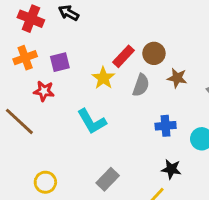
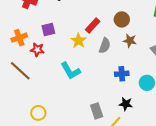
brown circle: (154, 53) -> (122, 19), moved
orange cross: (25, 58) -> (19, 38), moved
gray rectangle: (108, 179) -> (97, 111), moved, turned -63

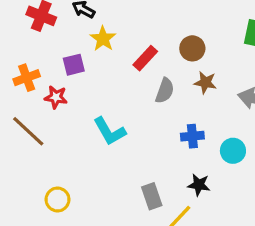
yellow star: (79, 41) -> (103, 39), moved

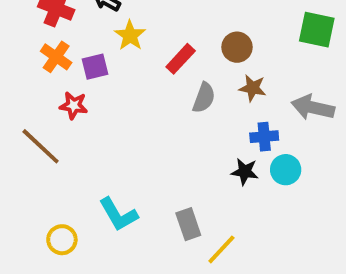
orange cross: (27, 78) -> (56, 57), moved, turned -35
cyan L-shape: (109, 131) -> (118, 214), moved
blue cross: (192, 136) -> (264, 137), moved
black star: (199, 185) -> (245, 172), moved
yellow circle: (58, 199) -> (62, 240), moved

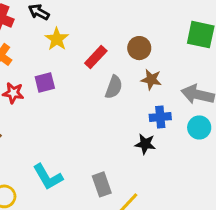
purple square: (95, 67) -> (45, 83), moved
cyan circle: (286, 170) -> (199, 127), moved

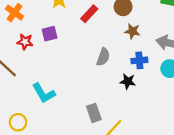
gray semicircle: (114, 87) -> (103, 57), moved
cyan L-shape: (48, 177) -> (44, 93), moved

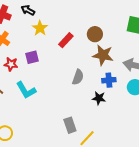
brown star: (132, 31) -> (103, 55), size x1.5
cyan L-shape: (44, 93) -> (26, 90), moved

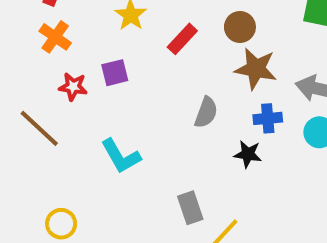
cyan L-shape: (26, 90) -> (121, 156), moved

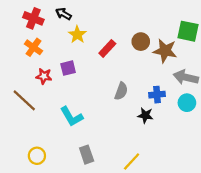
brown star: (256, 69) -> (165, 51), moved
gray rectangle: (190, 208) -> (87, 155), moved

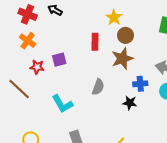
yellow star: (77, 35) -> (114, 17), moved
red rectangle: (107, 48) -> (95, 42), turned -42
brown star: (165, 51) -> (122, 59), moved, turned -30
gray semicircle: (121, 91) -> (98, 87), moved

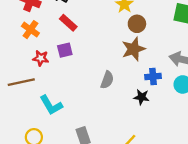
red rectangle: (95, 42) -> (68, 23), moved, turned -49
brown line: (19, 89) -> (21, 82), turned -55
cyan L-shape: (62, 104) -> (51, 105), moved

